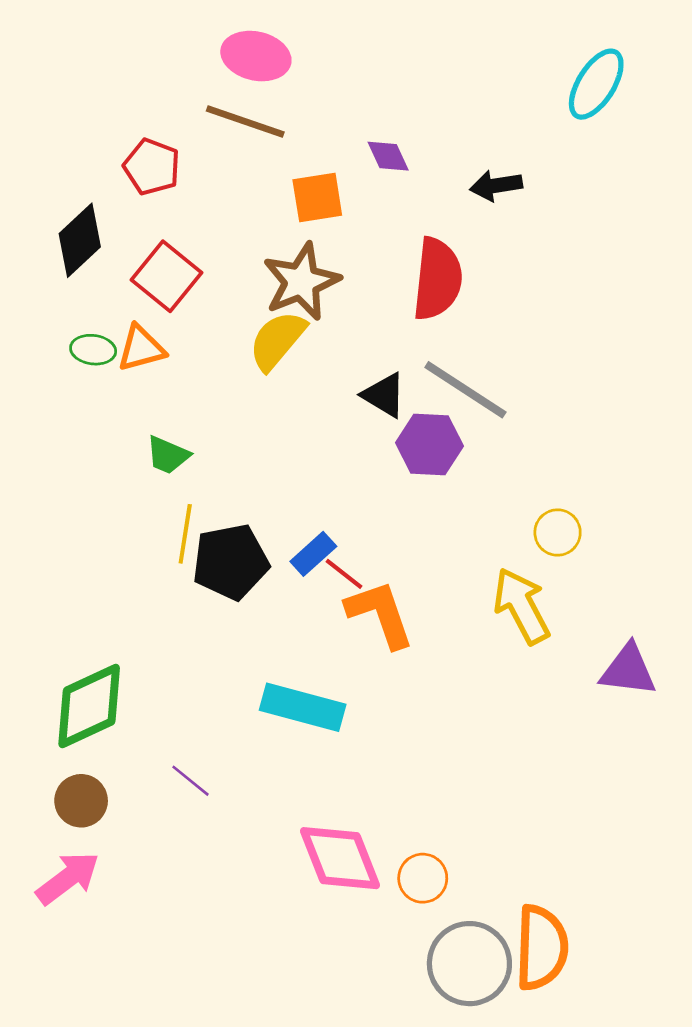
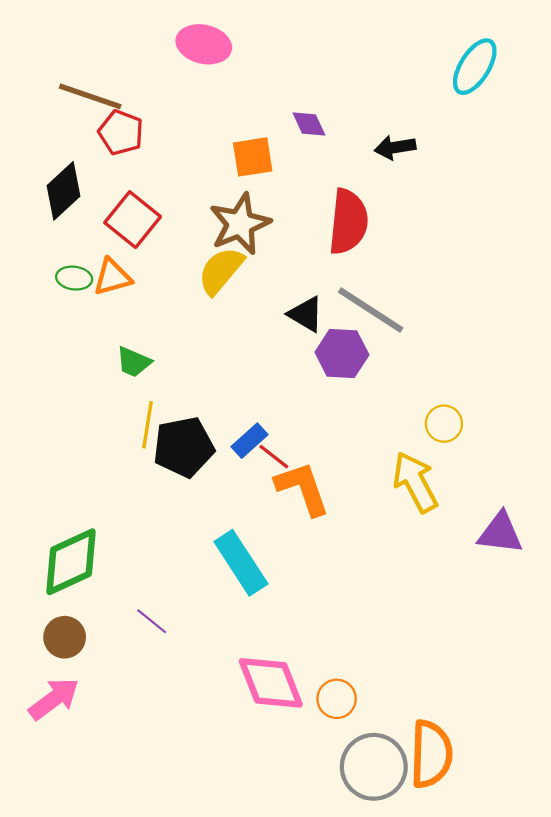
brown line: (245, 121) -> (90, 96), moved
cyan rectangle: (303, 707) -> (241, 563), turned 42

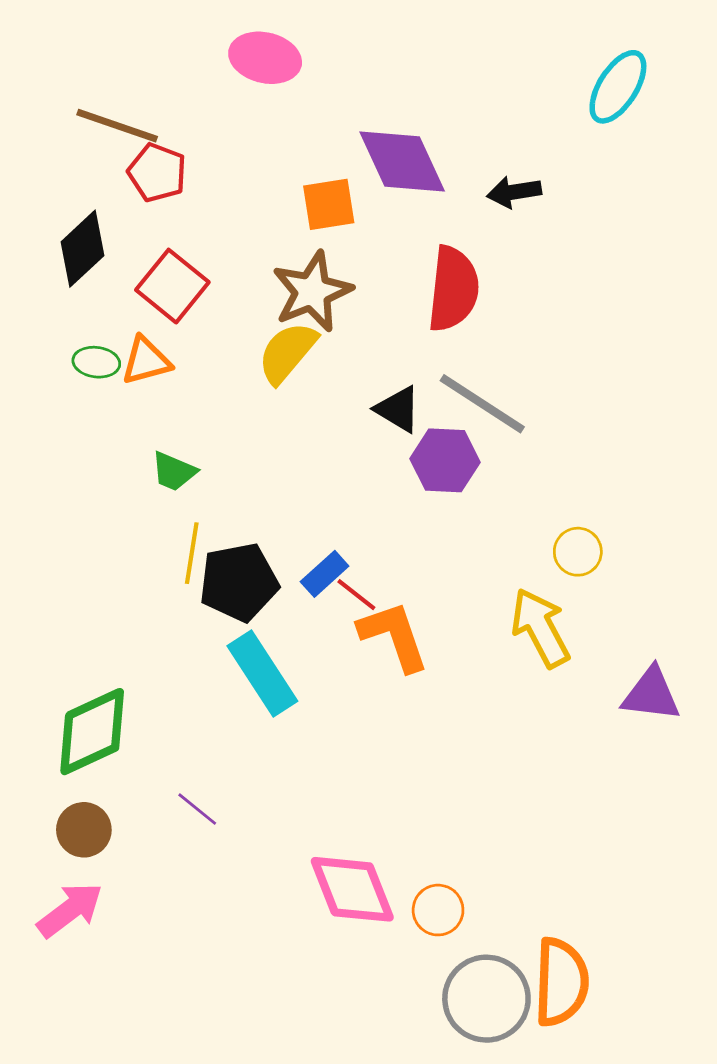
purple diamond: (309, 124) -> (402, 162), size x2.0
cyan rectangle: (241, 563) -> (262, 673), moved

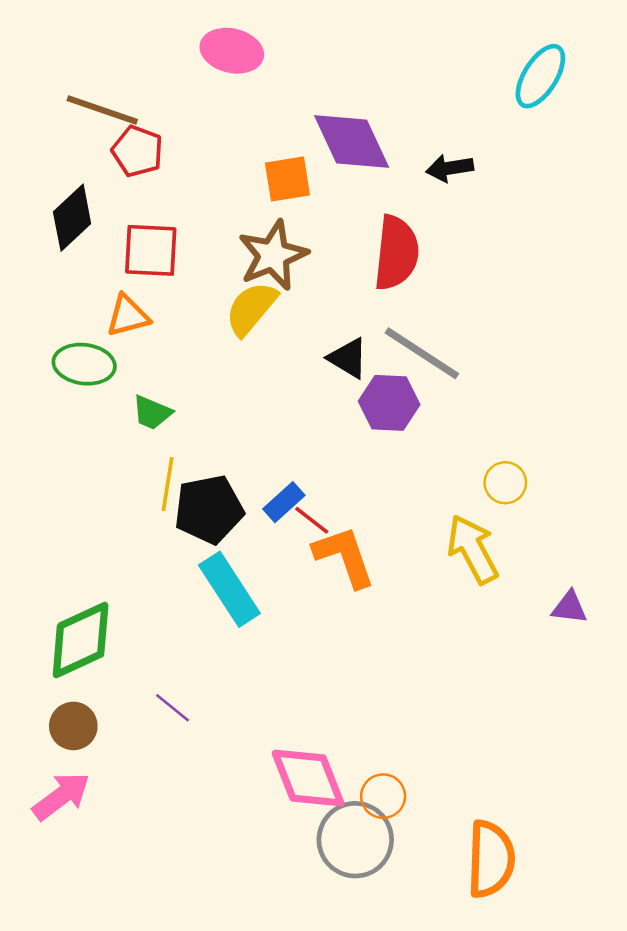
red square: (172, 286) -> (151, 250), turned -36
green ellipse: (96, 362) -> (84, 364), moved, size x1.5
purple triangle: (651, 694) -> (569, 607), size x0.7
gray circle: (486, 999) -> (355, 840), moved

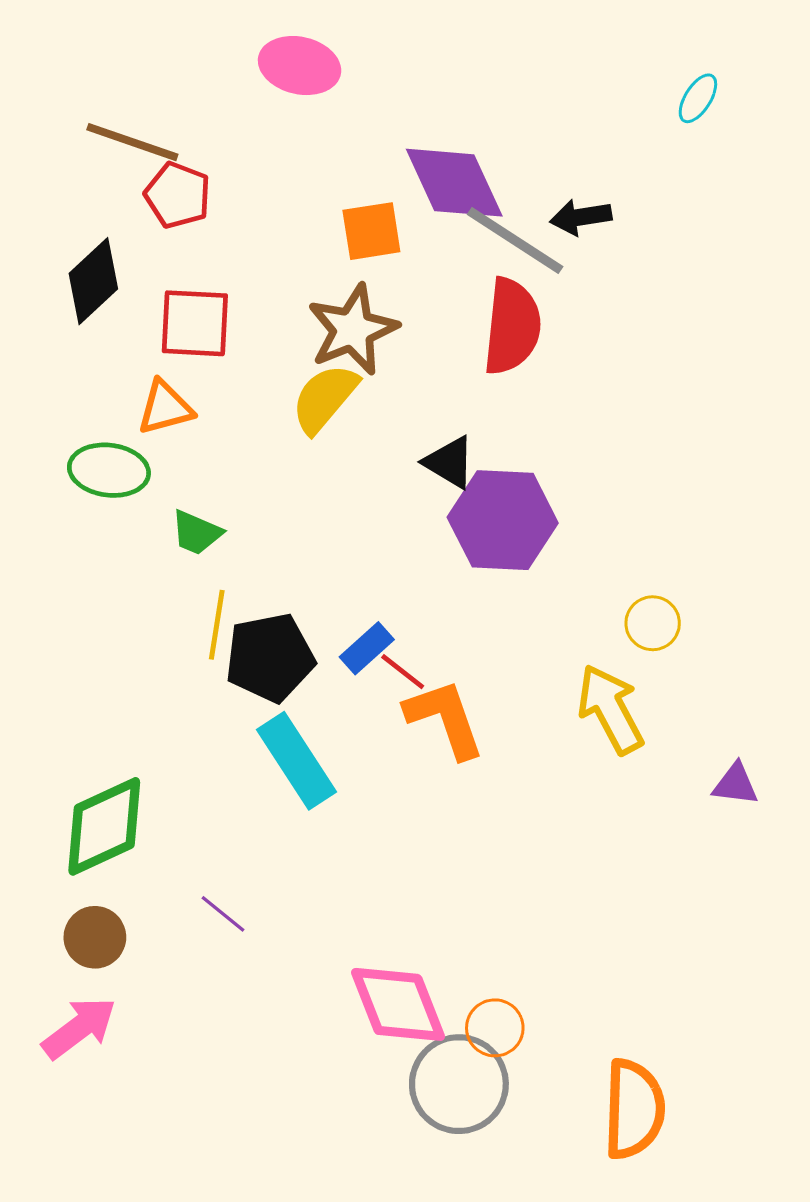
cyan ellipse: (540, 76) -> (698, 98), size x0.6
gray line: (422, 353) -> (515, 240), moved
purple hexagon: (389, 403) -> (503, 520), size x1.4

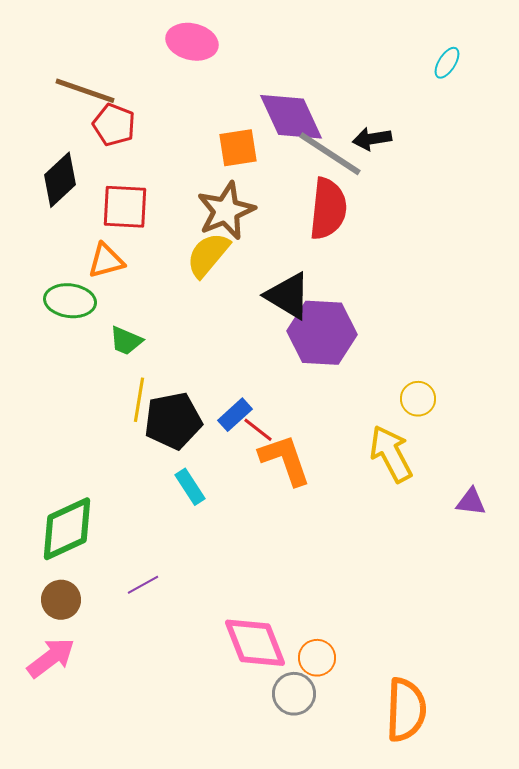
black triangle: (450, 462) -> (288, 296), size x1.4
cyan rectangle: (296, 761) -> (190, 487), size x0.6
purple line: (223, 914) -> (143, 585), turned -68
gray circle: (459, 1084) -> (294, 694), size x0.7

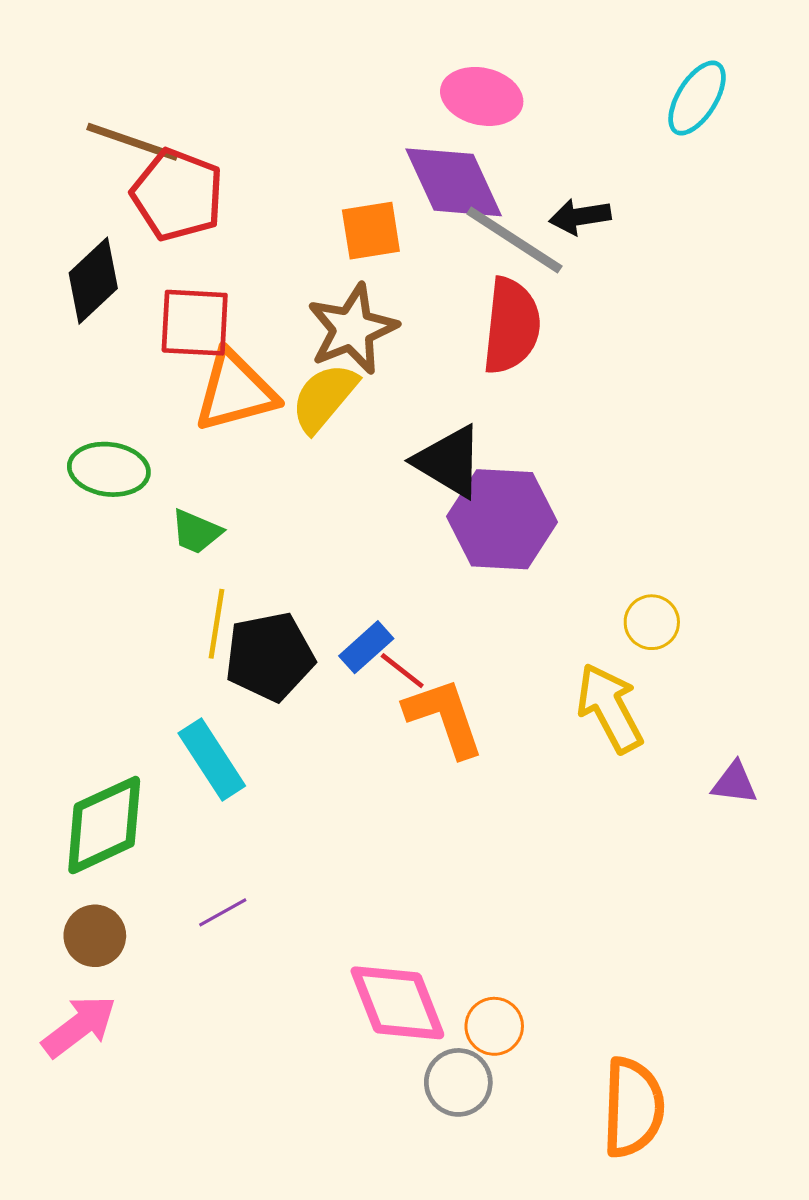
pink ellipse: (192, 42) -> (482, 96), moved
cyan ellipse: (447, 63) -> (697, 98), size x1.5
red pentagon: (114, 125) -> (178, 195), size x1.4
orange triangle: (106, 261) -> (235, 391), moved, size x1.5
cyan rectangle: (190, 487) -> (212, 760), moved, size x1.4

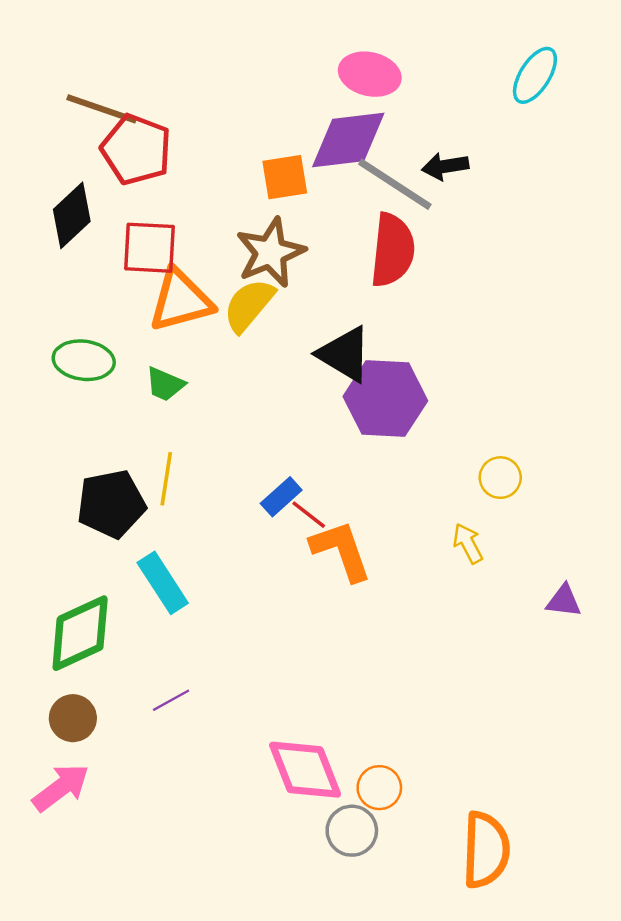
purple diamond: (454, 182) -> (348, 140), turned -72
green trapezoid: (196, 532) -> (165, 384), moved
black pentagon: (270, 657) -> (111, 504), moved
yellow arrow: (610, 708) -> (468, 543), size x0.6

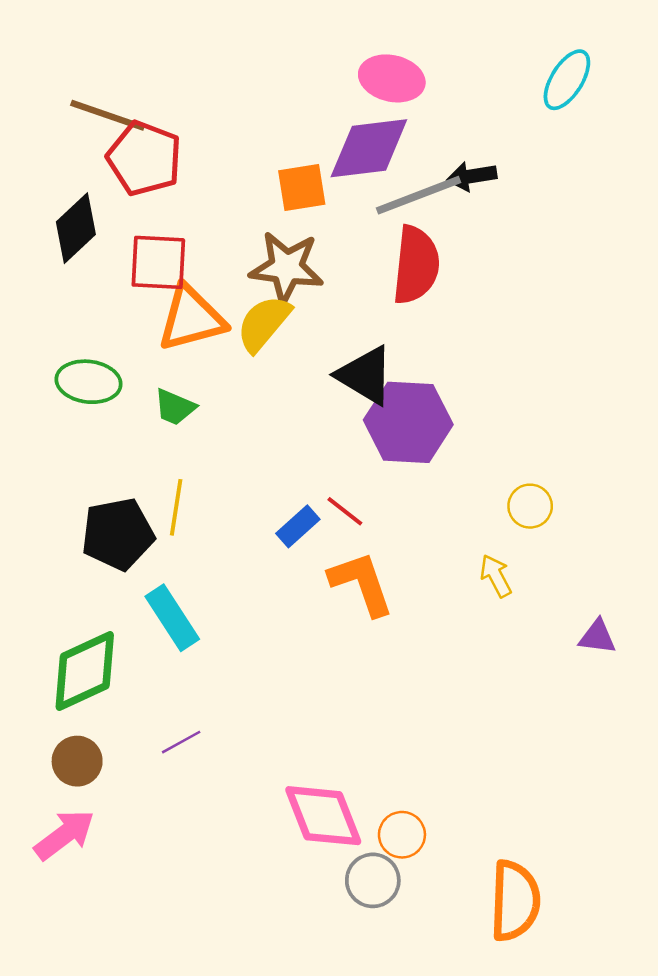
gray line: (395, 184) -> (418, 195), turned -54
brown star: (270, 252) -> (286, 268), turned 30
red line: (309, 515) -> (345, 511), moved

